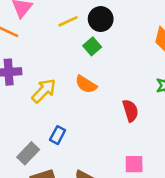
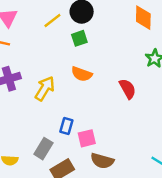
green square: (92, 46) -> (79, 38), turned 35
pink square: (134, 164) -> (87, 138), moved

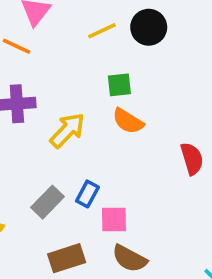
green square: (79, 38) -> (119, 85), moved
gray rectangle: (43, 149) -> (47, 202), moved

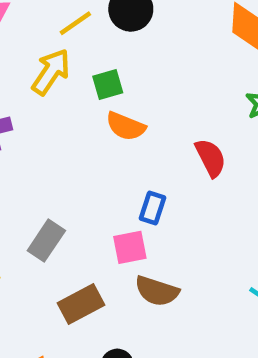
yellow arrow: (67, 130) -> (51, 72), moved
blue rectangle: (87, 194) -> (152, 208), moved

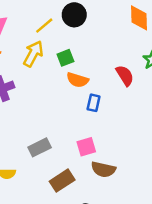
red semicircle: (211, 158) -> (125, 75), moved
blue rectangle: (152, 208) -> (94, 103), moved
gray rectangle: (46, 241) -> (40, 147), turned 35

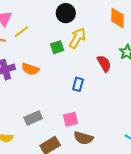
yellow line: (44, 26) -> (21, 32), moved
yellow arrow: (33, 54) -> (77, 38), moved
orange semicircle: (78, 80) -> (30, 69), moved

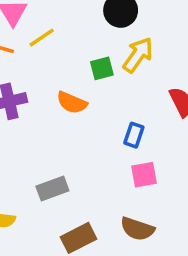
orange semicircle: (30, 69) -> (72, 103), moved
pink square: (71, 119) -> (144, 175), moved

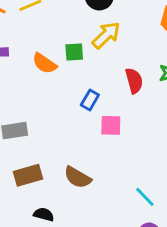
green square: (102, 68) -> (74, 52), moved
pink square: (144, 175) -> (111, 125), moved

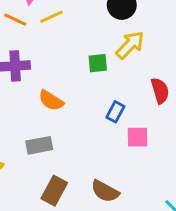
orange semicircle: (44, 63) -> (51, 100), moved
brown rectangle: (28, 175) -> (54, 191), turned -44

